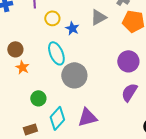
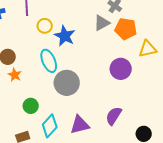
gray triangle: (98, 17) -> (102, 23), moved
blue star: (72, 28) -> (65, 36), size x1.5
purple semicircle: (129, 92) -> (114, 116), moved

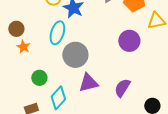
cyan ellipse: (49, 61) -> (57, 33), turned 40
purple triangle: (80, 125) -> (88, 83), moved

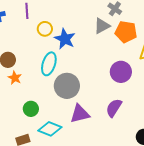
purple semicircle: (122, 88) -> (114, 108), moved
cyan diamond: (58, 98) -> (50, 129), turned 70

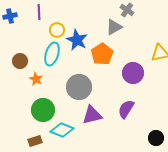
orange pentagon: (126, 32) -> (102, 54), moved, turned 30
cyan ellipse: (49, 64) -> (52, 54), moved
orange star: (15, 78) -> (36, 79), moved
green circle: (31, 109) -> (43, 110), size x1.5

